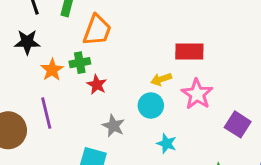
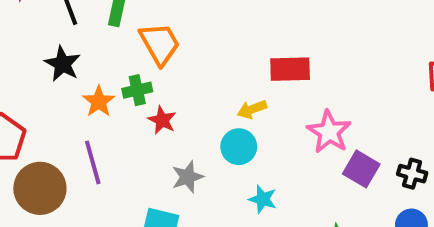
orange trapezoid: (97, 30) -> (160, 44), turned -48
black star: (27, 42) -> (63, 64), turned 30
pink star: (197, 94) -> (329, 132), moved
gray star: (114, 126) -> (187, 177), turned 30

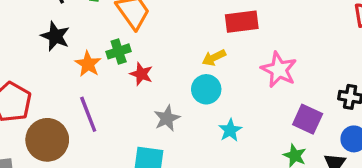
purple square: (361, 169) -> (308, 119), moved
cyan star: (263, 199) -> (230, 130), turned 30

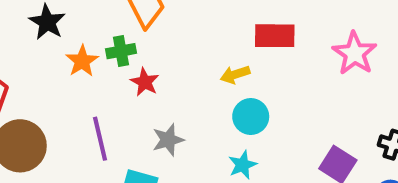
pink star: (279, 70) -> (355, 53), moved
cyan circle: (206, 89) -> (251, 117), moved
purple line: (88, 114) -> (100, 139), moved

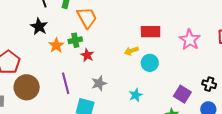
cyan circle: (251, 117) -> (150, 63), moved

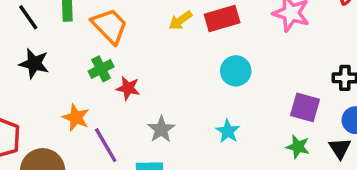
orange star: (56, 45) -> (76, 118), moved
yellow arrow: (131, 51) -> (180, 20), moved

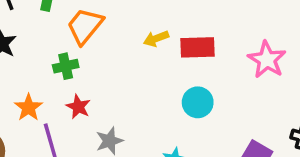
orange trapezoid: (110, 26) -> (85, 26), turned -111
red star: (128, 88) -> (78, 107), moved

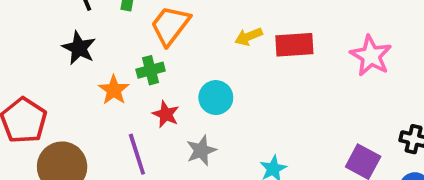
cyan circle: (198, 102) -> (216, 98), moved
orange star: (28, 108) -> (114, 90), moved

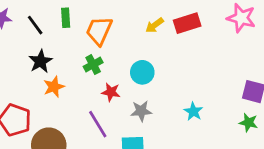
black star: (79, 48) -> (40, 61), turned 30
orange star: (114, 90) -> (54, 87), moved, turned 30
gray star: (201, 150) -> (141, 111), turned 30

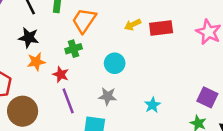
black star: (40, 61) -> (29, 38), turned 30
red star: (111, 92) -> (61, 74), moved

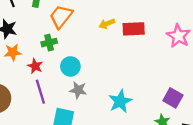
cyan circle: (115, 63) -> (70, 66), moved
cyan star: (152, 105) -> (120, 101), size x1.5

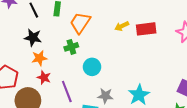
red star: (35, 66) -> (44, 78), moved
gray star: (78, 90) -> (105, 96), moved

